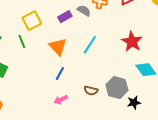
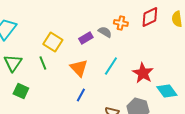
yellow square: (32, 21) -> (53, 42), turned -30
red star: (132, 42) -> (143, 73), moved

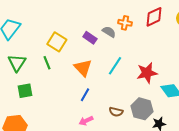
purple rectangle: (86, 38) -> (90, 38), turned 64
red star: (143, 73) -> (147, 73), turned 30
green square: (21, 91) -> (25, 91), turned -35

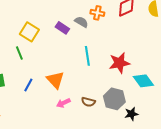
cyan line: (115, 66) -> (87, 56), turned -42
orange triangle: (83, 68) -> (55, 80), moved
blue line: (85, 95) -> (28, 85), moved
pink arrow: (86, 121) -> (63, 103), moved

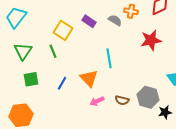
purple rectangle: (62, 28) -> (89, 21), moved
cyan line: (87, 56) -> (109, 58), moved
red star: (119, 63) -> (151, 40), moved

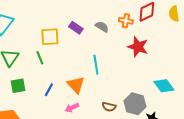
orange cross: (131, 11) -> (126, 21), moved
yellow square: (63, 30) -> (50, 37), turned -36
red star: (151, 40) -> (138, 47), turned 30
pink arrow: (97, 101) -> (72, 108), moved

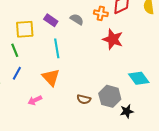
cyan line: (96, 65) -> (57, 48), moved
blue line: (49, 90) -> (17, 73), moved
pink arrow: (72, 108) -> (35, 100), moved

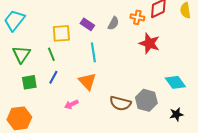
gray semicircle: (77, 19) -> (113, 23), turned 88
brown semicircle: (84, 99) -> (120, 103), size x1.5
black star: (127, 111) -> (176, 114), moved

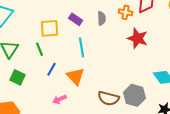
gray semicircle: (113, 23) -> (102, 18), turned -32
blue line: (53, 77) -> (52, 69), moved
green square: (29, 82) -> (18, 77), turned 35

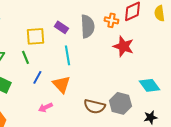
gray semicircle: (102, 18) -> (87, 26), size x1.6

